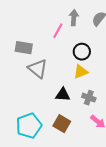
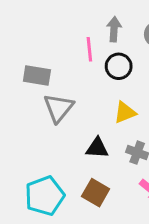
pink line: (58, 31) -> (89, 49), turned -35
black circle: (82, 52) -> (119, 66), moved
gray triangle: (38, 69) -> (59, 108), turned 30

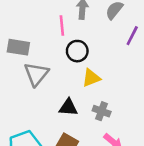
black circle: (119, 66) -> (77, 51), moved

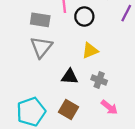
gray rectangle: (18, 47) -> (40, 20), moved
black circle: (77, 51) -> (84, 17), moved

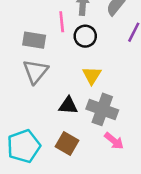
yellow triangle: (90, 51) -> (92, 75), turned -36
gray cross: (99, 80) -> (102, 109), size x1.6

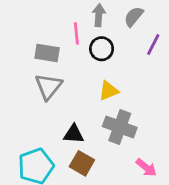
yellow triangle: (92, 75) -> (109, 91), turned 36
black triangle: (68, 106) -> (74, 134), moved
pink arrow: (114, 141) -> (146, 168), moved

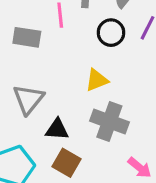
black circle: (102, 49) -> (111, 33), moved
gray triangle: (48, 86) -> (28, 99), moved

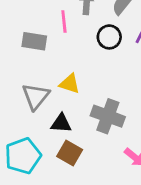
yellow triangle: (97, 80) -> (70, 84), moved, turned 40

